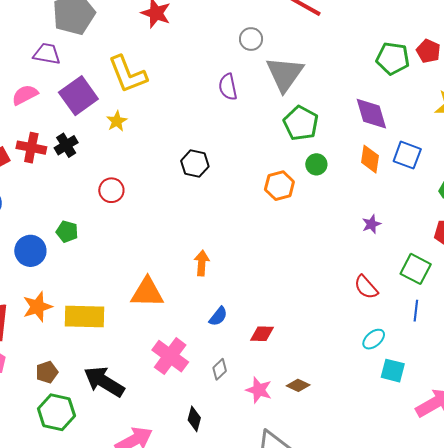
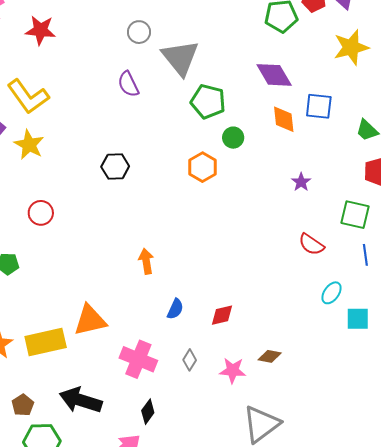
yellow star: (117, 121) -> (29, 145), size x1.4
orange triangle: (147, 292) -> (90, 320), moved
black diamond: (194, 419) -> (148, 412), moved, turned 35

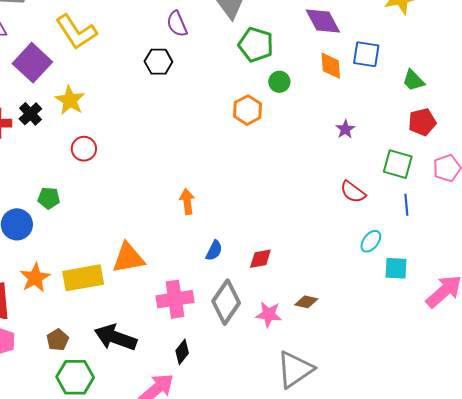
yellow star: (29, 145) -> (70, 100), moved
black hexagon: (115, 167) -> (158, 62), moved
pink cross: (138, 359) -> (175, 299), turned -33
gray diamond: (190, 360) -> (226, 302), size x2.0

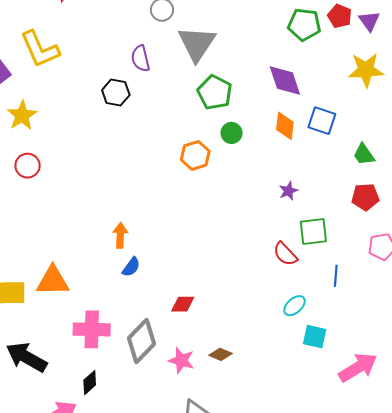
green square: (398, 164) -> (313, 231), moved, turned -32
blue semicircle: (214, 251) -> (131, 267), moved

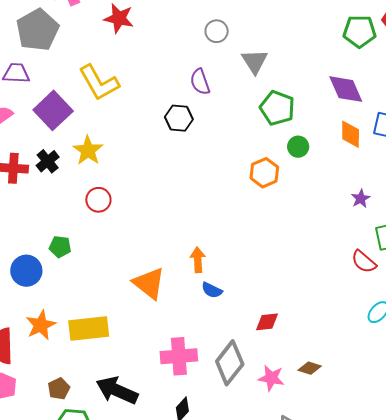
gray triangle: (197, 44) -> (255, 61), size x0.7
blue semicircle: (131, 267) -> (212, 290), turned 85
orange triangle: (53, 281) -> (149, 283), moved, turned 45

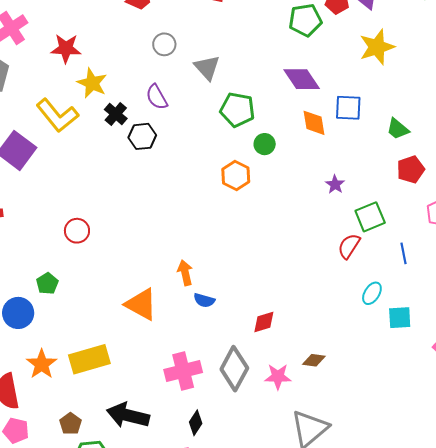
yellow star: (88, 150) -> (92, 83), moved
black cross: (48, 161) -> (116, 114), moved
green pentagon: (60, 247) -> (47, 284), turned -30
red semicircle: (364, 262) -> (349, 246), turned 92

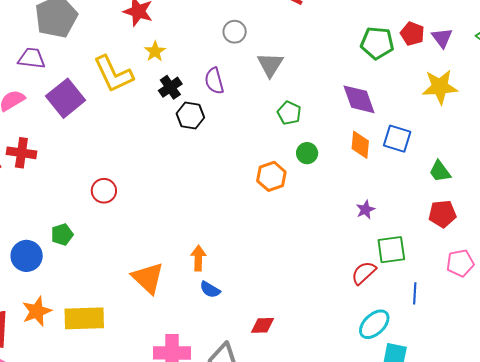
yellow star: (92, 83) -> (155, 51), size x0.7
green pentagon: (237, 110) -> (289, 113), size x0.7
cyan ellipse: (372, 293) -> (374, 324), size x1.4

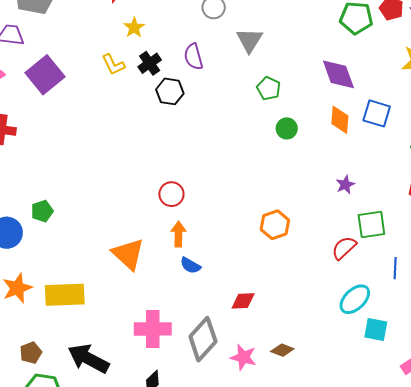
yellow L-shape: (113, 74) -> (113, 65), moved, size x0.6
orange hexagon: (271, 176) -> (275, 225), moved
red circle: (104, 191) -> (171, 194), moved

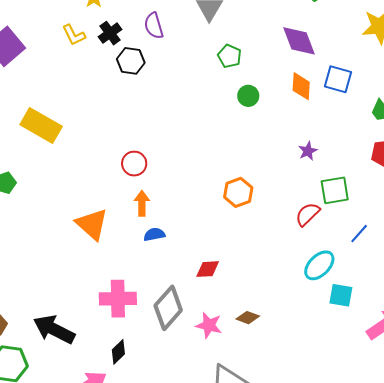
blue semicircle: (190, 265) -> (154, 234), turned 140
blue line: (395, 268) -> (359, 234), turned 40
yellow rectangle: (65, 295) -> (41, 126), moved, turned 33

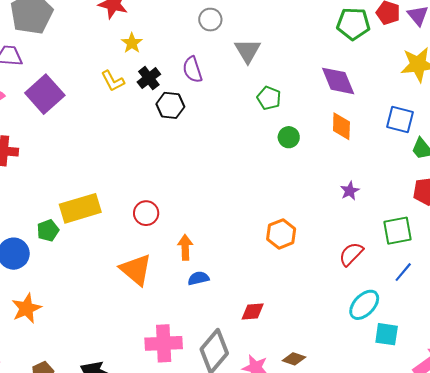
blue square: (338, 79) -> (400, 120), moved
yellow rectangle: (41, 126) -> (80, 208), moved, turned -45
red circle: (134, 164) -> (146, 213), moved
green square: (335, 190) -> (398, 231), moved

